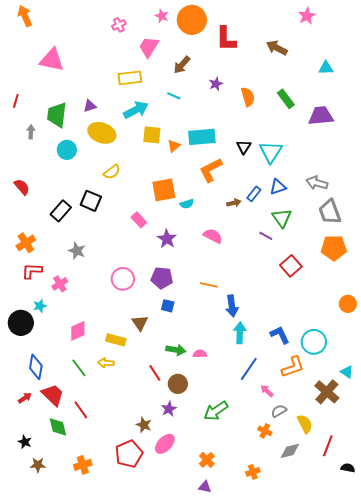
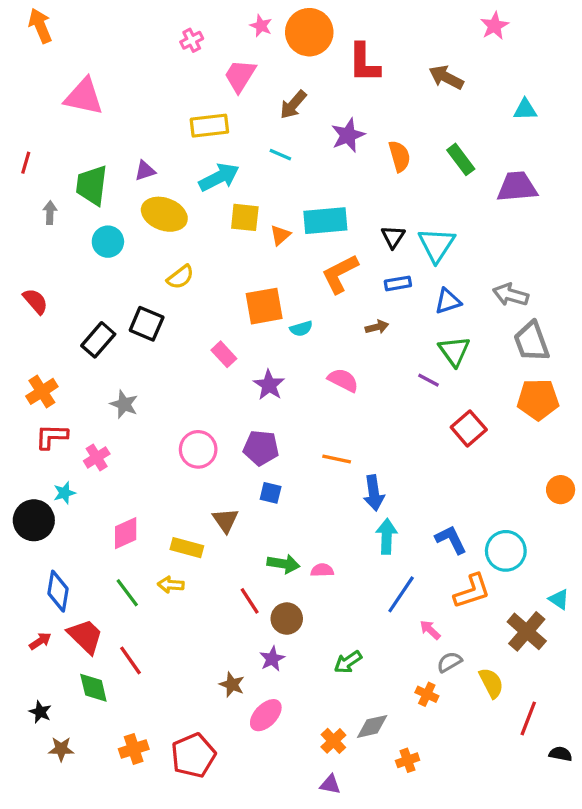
purple star: (216, 84) -> (348, 135), size x1.5
blue rectangle: (254, 194) -> (398, 283), moved, turned 42
green arrow: (216, 411) -> (348, 662), size x0.7
gray diamond: (290, 451) -> (372, 726), moved
red pentagon: (129, 454) -> (193, 755), moved

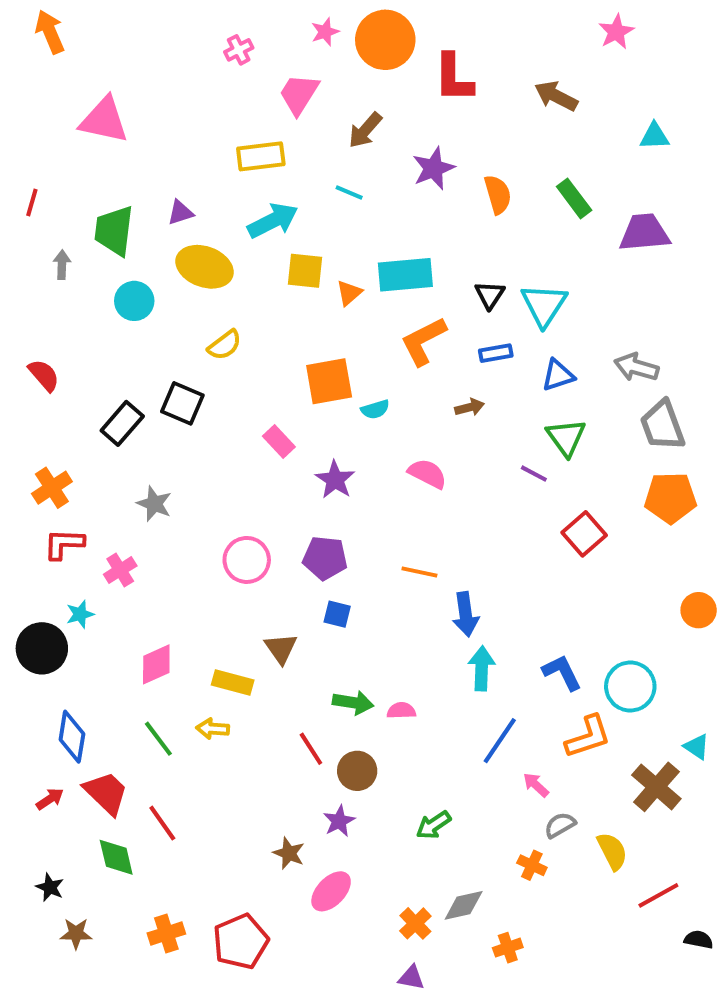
pink star: (261, 26) -> (325, 32), turned 30
red line: (528, 718) -> (658, 895), turned 40

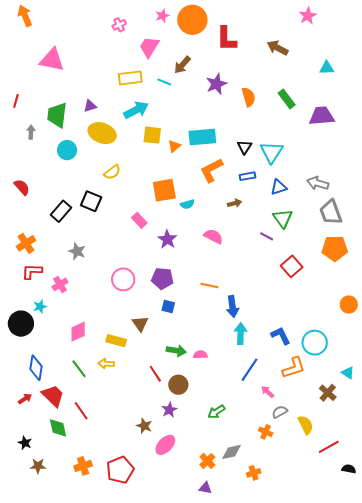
cyan line: (349, 192) -> (164, 82), moved
brown cross: (656, 787) -> (328, 393), size x0.7

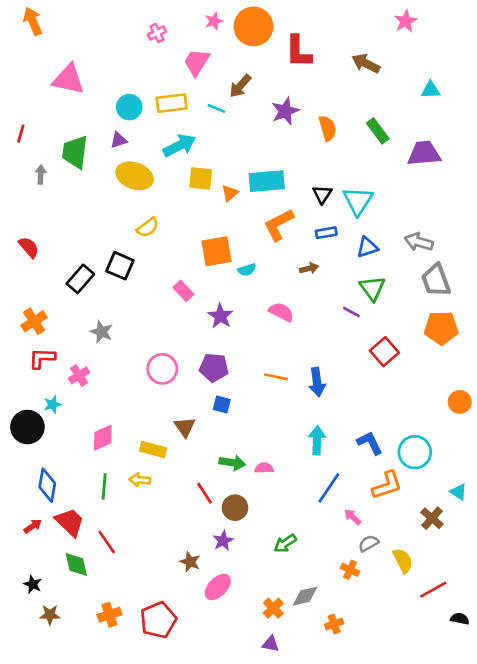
cyan circle: (67, 150) -> (129, 107), moved
blue arrow: (232, 307) -> (317, 382), moved
green line: (79, 369) -> (104, 487), turned 42

